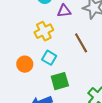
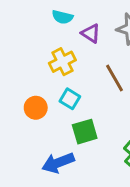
purple triangle: (64, 11) -> (91, 33), turned 40

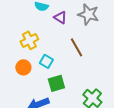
yellow cross: (62, 62) -> (29, 40), moved

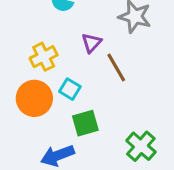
purple triangle: (60, 17) -> (91, 43), moved, turned 40
orange circle: (23, 67) -> (34, 98), size x1.5

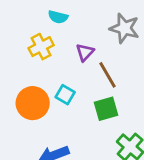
yellow cross: (44, 57) -> (41, 47), moved
green square: (85, 123) -> (106, 109), moved

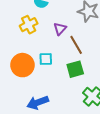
cyan square: (65, 95) -> (46, 59), turned -32

